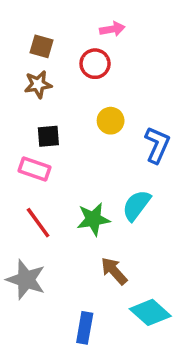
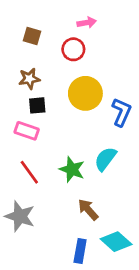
brown star: (38, 84) -> (29, 79), moved
yellow circle: (111, 121) -> (85, 93), size x1.6
green star: (93, 219) -> (72, 170), turned 30
blue rectangle: (85, 328) -> (80, 251), moved

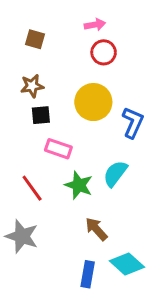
red circle: (73, 49) -> (104, 52), moved
pink rectangle: (27, 131) -> (58, 149), moved

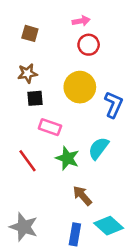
gray star: (22, 236) -> (24, 227), moved

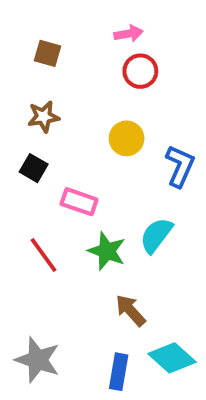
yellow circle: (80, 87) -> (127, 138), size x0.7
black square: (35, 98) -> (34, 168), moved, turned 35

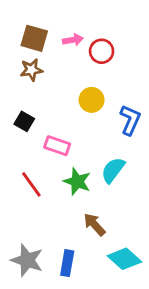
pink arrow: (129, 34) -> (73, 40), moved
brown square: (47, 53) -> (34, 38), size x1.4
brown star: (43, 117) -> (31, 70), moved
blue rectangle: (119, 372) -> (67, 263), moved

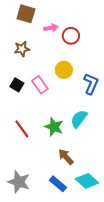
brown square: (34, 38) -> (26, 14), moved
pink rectangle: (57, 146) -> (40, 85), moved, turned 36
blue rectangle: (67, 263) -> (58, 184), moved, turned -60

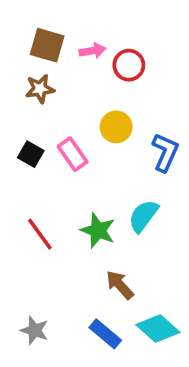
brown square: (26, 14) -> (47, 45), moved
gray star: (19, 182) -> (34, 330), size x0.7

